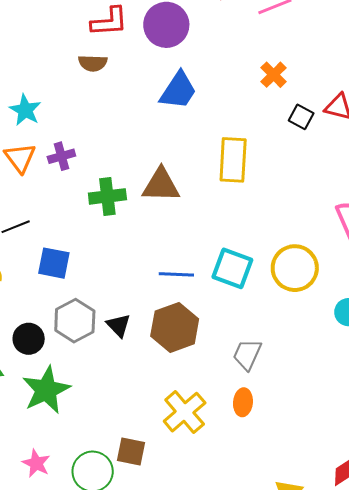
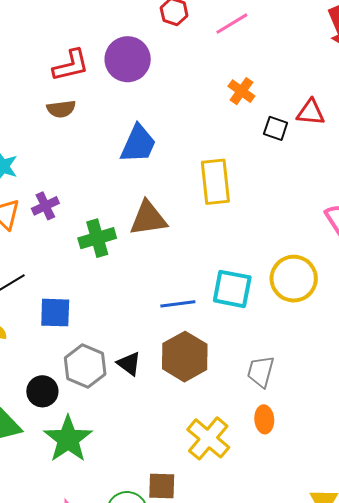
blue trapezoid: (178, 90) -> (138, 144), moved

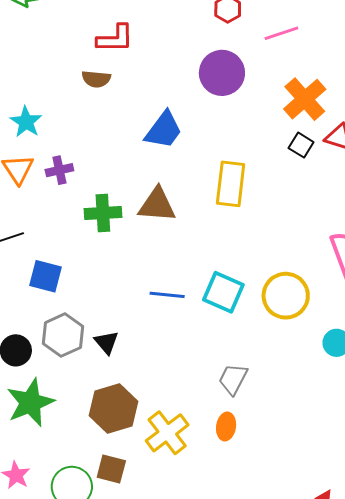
purple circle: (128, 59) -> (222, 73), moved
orange cross: (241, 91) -> (305, 99), moved, size x1.6
brown hexagon: (185, 357) -> (113, 409), moved

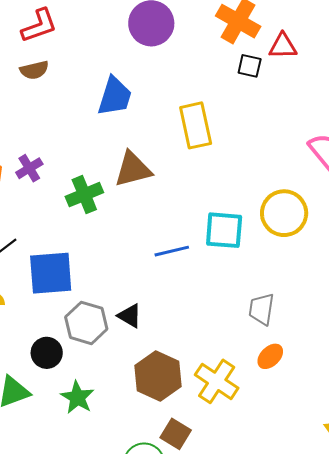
blue square: (46, 276) -> (51, 273), size x1.4
green star: (30, 403) -> (77, 397), size x0.7
orange ellipse: (226, 427) -> (270, 356), turned 56
brown square: (111, 469) -> (176, 434), turned 36

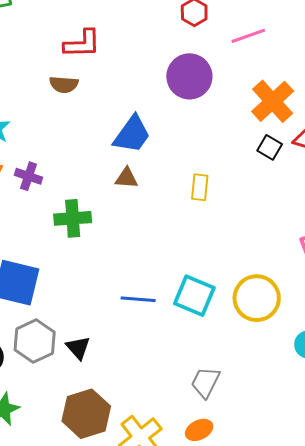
yellow rectangle: (196, 125) -> (200, 187), size x0.6
purple cross: (29, 168) -> (29, 176), turned 32
brown triangle: (133, 169) -> (126, 178), moved, size x0.6

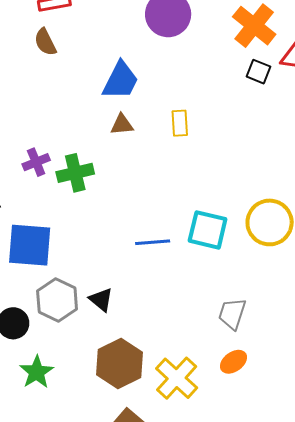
brown semicircle: (64, 84) -> (45, 42), turned 68
purple cross: (29, 176) -> (36, 162), moved, turned -32
yellow rectangle: (200, 187) -> (180, 123), moved

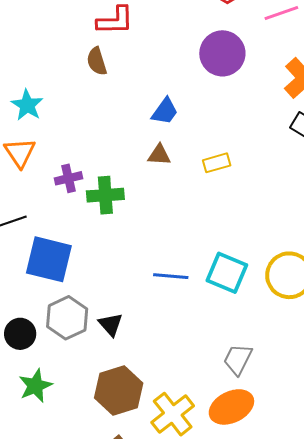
blue trapezoid: (121, 81) -> (165, 111), size x0.7
yellow rectangle: (180, 123) -> (217, 163), turned 68
orange ellipse: (233, 362) -> (231, 407), size x1.6

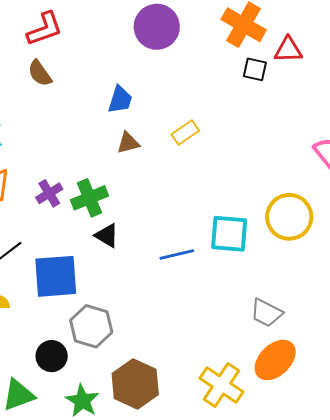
black triangle: (111, 325) -> (107, 236), moved
gray trapezoid: (238, 359) -> (266, 313), turned -72
brown hexagon: (119, 391) -> (135, 384), moved

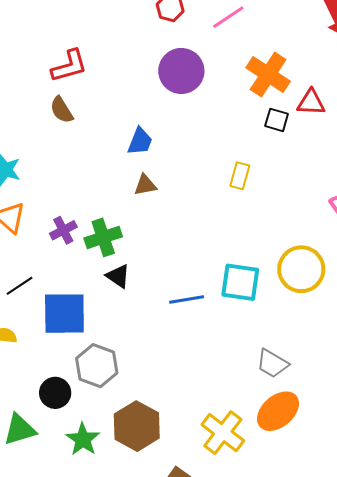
yellow rectangle: (185, 133) -> (240, 176), moved, turned -44

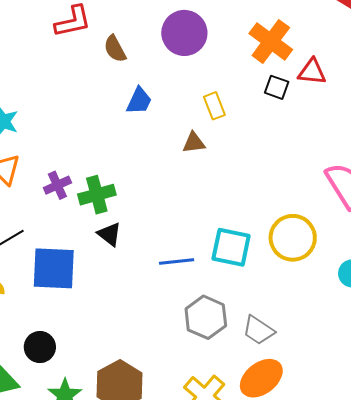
brown semicircle: (62, 110) -> (115, 49), moved
yellow rectangle: (240, 176) -> (214, 106), moved, turned -40
brown triangle: (145, 185) -> (194, 143), moved
gray hexagon: (97, 366) -> (206, 317), moved

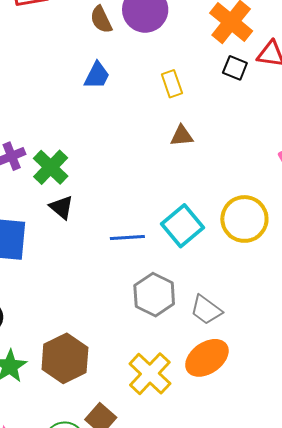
brown semicircle: (115, 49) -> (101, 19), moved
brown triangle: (194, 143) -> (182, 136), moved
green cross: (97, 195) -> (51, 167), turned -33
cyan square: (231, 247) -> (182, 226), turned 36

